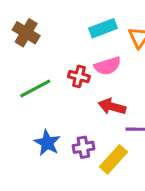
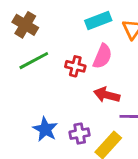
pink semicircle: (108, 66) -> (102, 56), turned -50
green line: (35, 88) -> (34, 61), moved

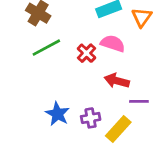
pink semicircle: (102, 56) -> (113, 43), turned -95
red cross: (75, 66) -> (86, 53), turned 30

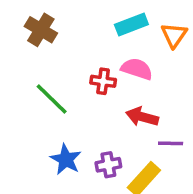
green line: (46, 48) -> (52, 99), moved, turned 72
red cross: (86, 53) -> (103, 81), turned -36

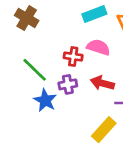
blue star: (66, 159) -> (45, 100), moved
purple cross: (108, 165) -> (68, 84), moved

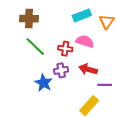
brown cross: (27, 18) -> (29, 19), turned -30
green line: (35, 70) -> (35, 47), moved

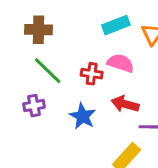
purple cross: (61, 70) -> (34, 106), moved
blue star: (44, 83) -> (83, 116), moved

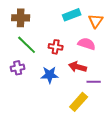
pink semicircle: (121, 63) -> (87, 44), moved
blue star: (83, 116) -> (50, 75), turned -30

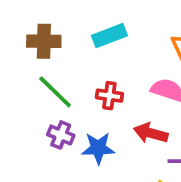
cyan rectangle: (72, 15) -> (109, 36), moved
purple cross: (18, 68) -> (61, 135), moved, turned 32

